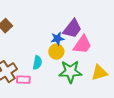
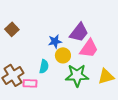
blue star: (57, 39) -> (55, 41), moved

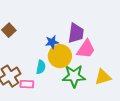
purple trapezoid: (79, 32) -> (76, 33), turned -30
yellow circle: (63, 55) -> (60, 56), size x1.5

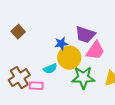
purple trapezoid: (76, 33) -> (85, 35), turned 100
cyan semicircle: (41, 67) -> (50, 69), turned 56

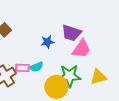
yellow circle: (69, 58) -> (56, 87), moved
pink rectangle: (36, 86) -> (22, 68), moved

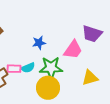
purple trapezoid: (71, 33) -> (92, 34), moved
green star: (69, 76) -> (51, 68), moved

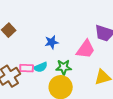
green star: (51, 68) -> (64, 67), size x0.7

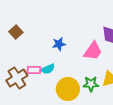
green star: (64, 67) -> (91, 84), moved

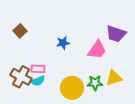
cyan semicircle: (48, 69) -> (38, 81), moved
brown cross: (17, 78) -> (21, 77), turned -30

